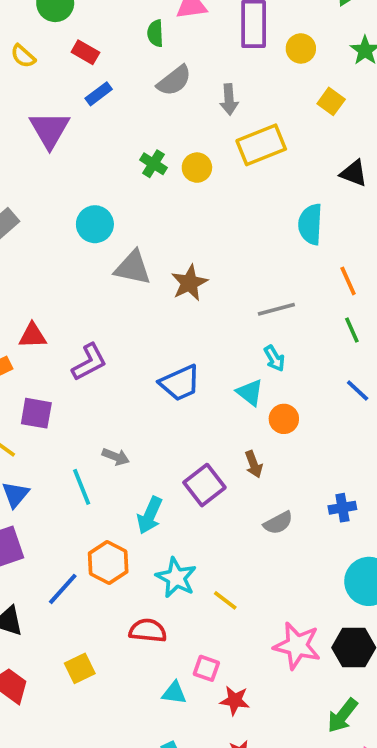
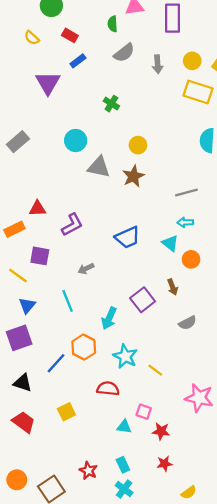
yellow circle: (301, 48) -> (192, 61), moved
yellow rectangle: (261, 145) -> (198, 92), moved, turned 40
yellow circle: (197, 168) -> (138, 145), moved
cyan arrow: (274, 358) -> (185, 222), turned 119
gray arrow: (116, 457) -> (86, 269), moved, turned 133

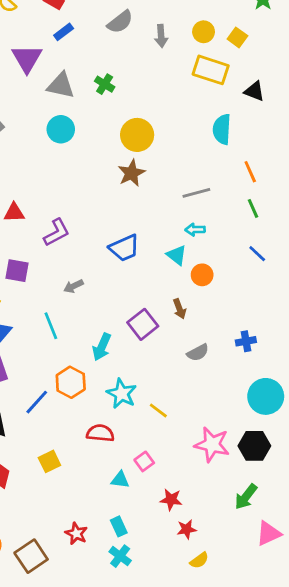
yellow circle: (138, 145) -> (137, 135), size x1.5
gray triangle: (99, 167) -> (61, 85), moved
pink square: (144, 412) -> (144, 461), turned 35
red star: (161, 431) -> (171, 500), moved
red star: (164, 464) -> (187, 529), moved

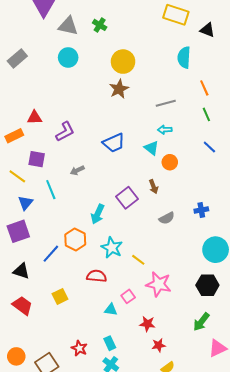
cyan line: (51, 326) -> (51, 190), moved
pink star: (212, 444) -> (159, 284), moved

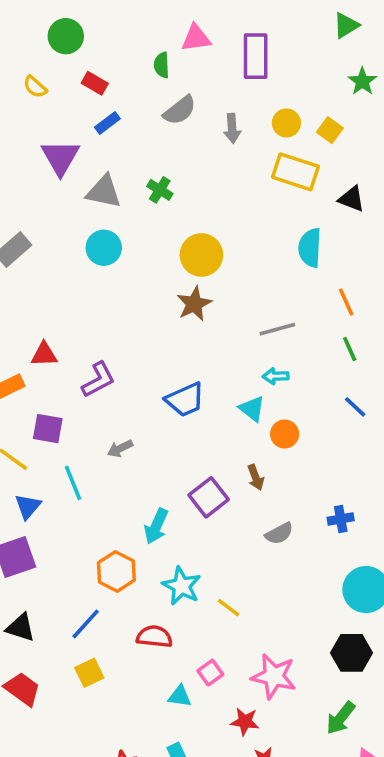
blue line: (51, 254) -> (86, 624), moved
pink star: (159, 284) -> (274, 676), moved

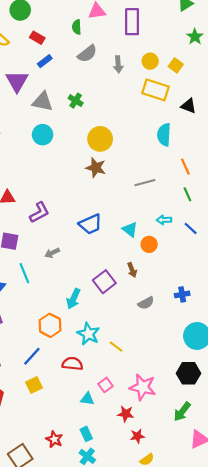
brown star: (194, 304) -> (96, 168), turned -30
cyan arrow: (276, 376) -> (164, 220), moved

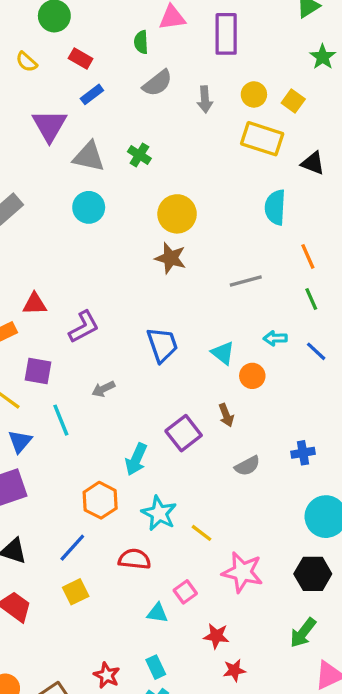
blue trapezoid: (91, 224) -> (162, 345), turned -85
pink star: (143, 387) -> (242, 572), moved

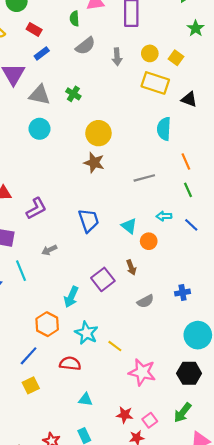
pink square: (185, 592) -> (150, 420), moved

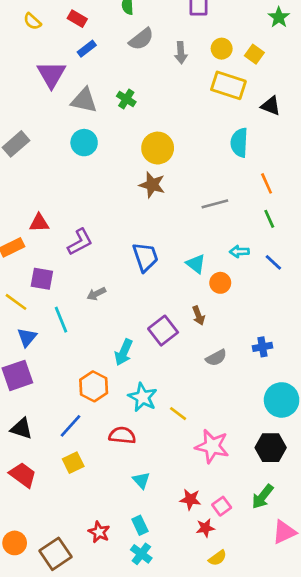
cyan triangle: (85, 400) -> (141, 480), turned 40

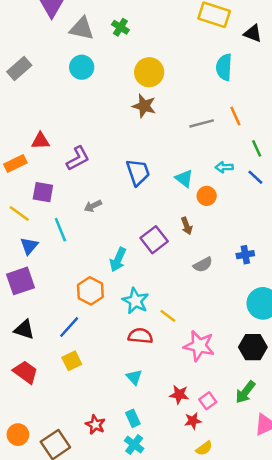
orange line: (267, 183) -> (235, 116), moved
green line: (269, 219) -> (257, 148), moved
red semicircle: (122, 435) -> (140, 336), moved

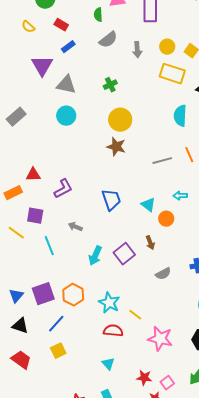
green cross: (120, 27) -> (110, 85), moved, turned 32
gray arrow: (93, 206) -> (75, 227), turned 48
blue triangle: (29, 246) -> (16, 296), moved
cyan arrow: (118, 260) -> (95, 256), moved
purple square: (20, 281) -> (43, 294), moved

